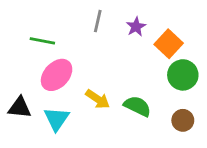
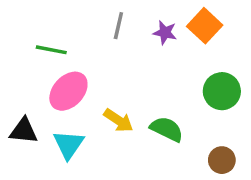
purple star: (136, 27) -> (165, 33), turned -30
orange square: (169, 44) -> (205, 26), moved
brown circle: (183, 120) -> (222, 160), moved

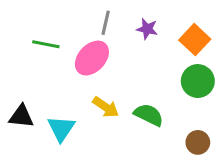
orange square: (205, 26) -> (195, 40), moved
pink ellipse: (68, 91) -> (92, 58), moved

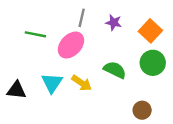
green semicircle: (149, 115) -> (115, 70), moved
cyan triangle: (61, 129) -> (52, 83), moved
brown circle: (198, 142) -> (142, 110), moved

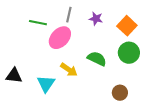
green line: (35, 34) -> (38, 23), moved
cyan triangle: (52, 83) -> (46, 84), moved

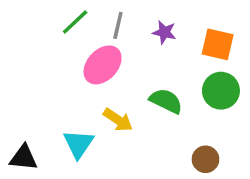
green line: (38, 23) -> (75, 22), moved, turned -54
orange square: (127, 26) -> (218, 44), turned -30
black triangle: (14, 76) -> (24, 158), moved

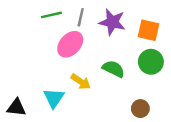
green line: (75, 22) -> (51, 15), turned 30
purple star: (164, 32) -> (112, 22), size x1.6

